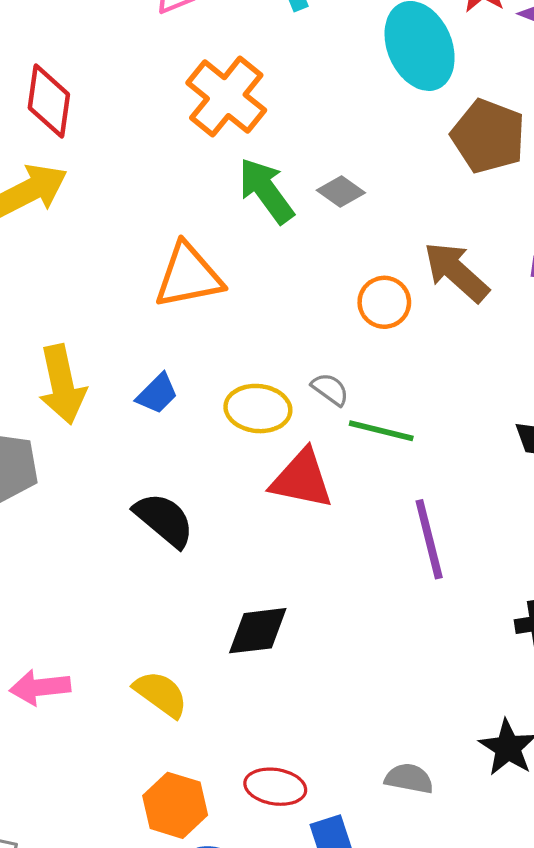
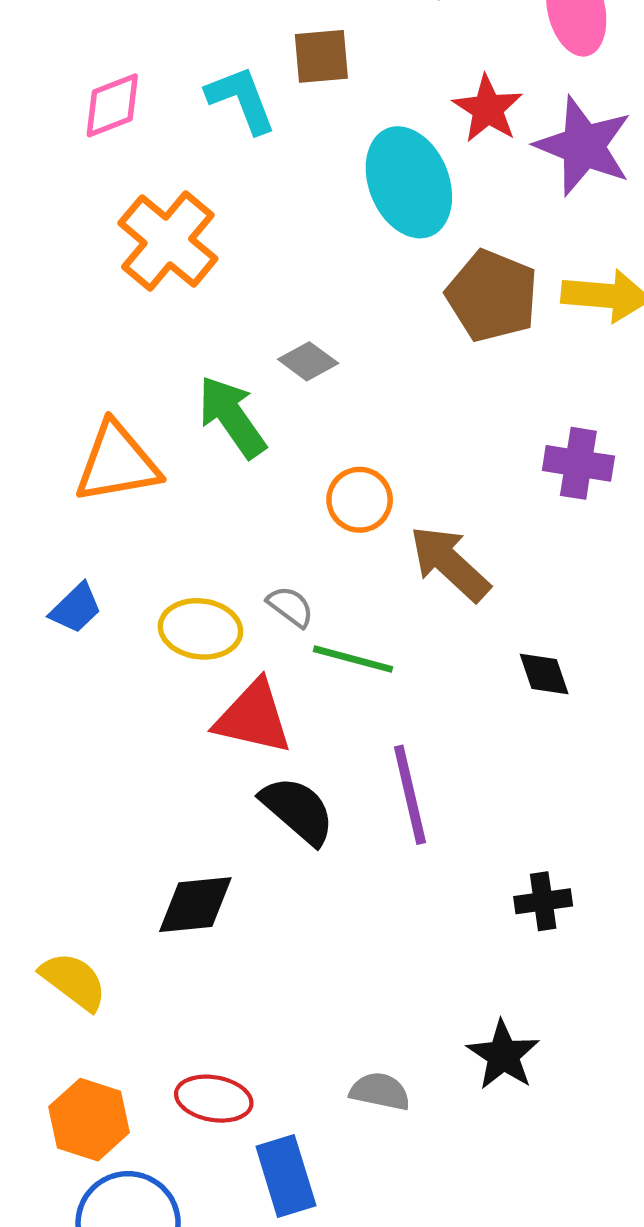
green arrow: (266, 191) -> (232, 417), moved
brown arrow: (456, 272) -> (450, 563), moved
black semicircle: (164, 520) -> (298, 810), moved

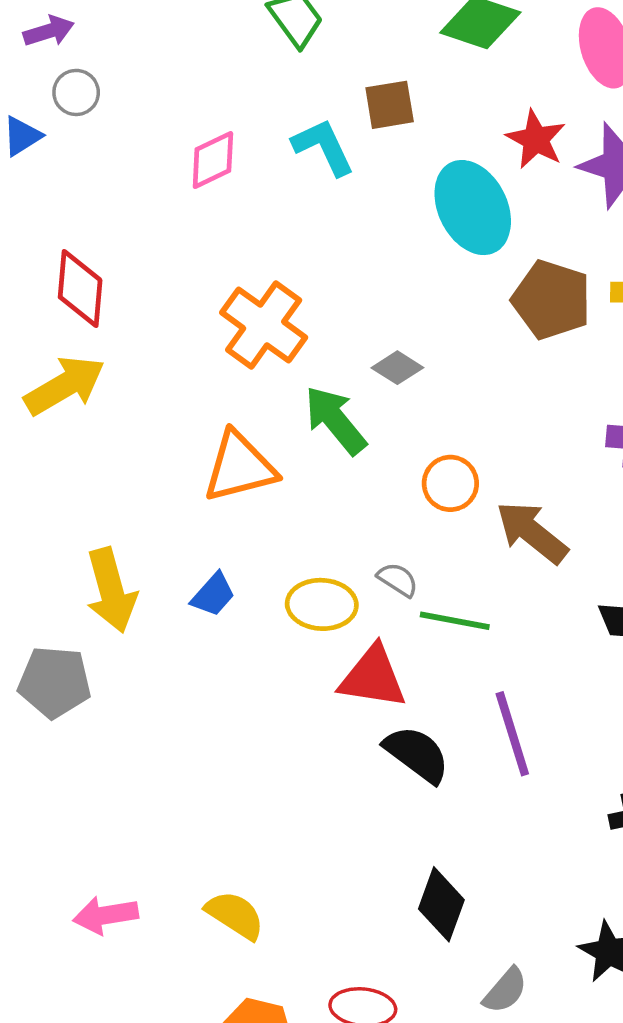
orange cross: (168, 241) -> (264, 325), moved
black diamond: (195, 905) -> (441, 904), moved, turned -60
gray semicircle: (380, 1091) -> (505, 991), turned 123

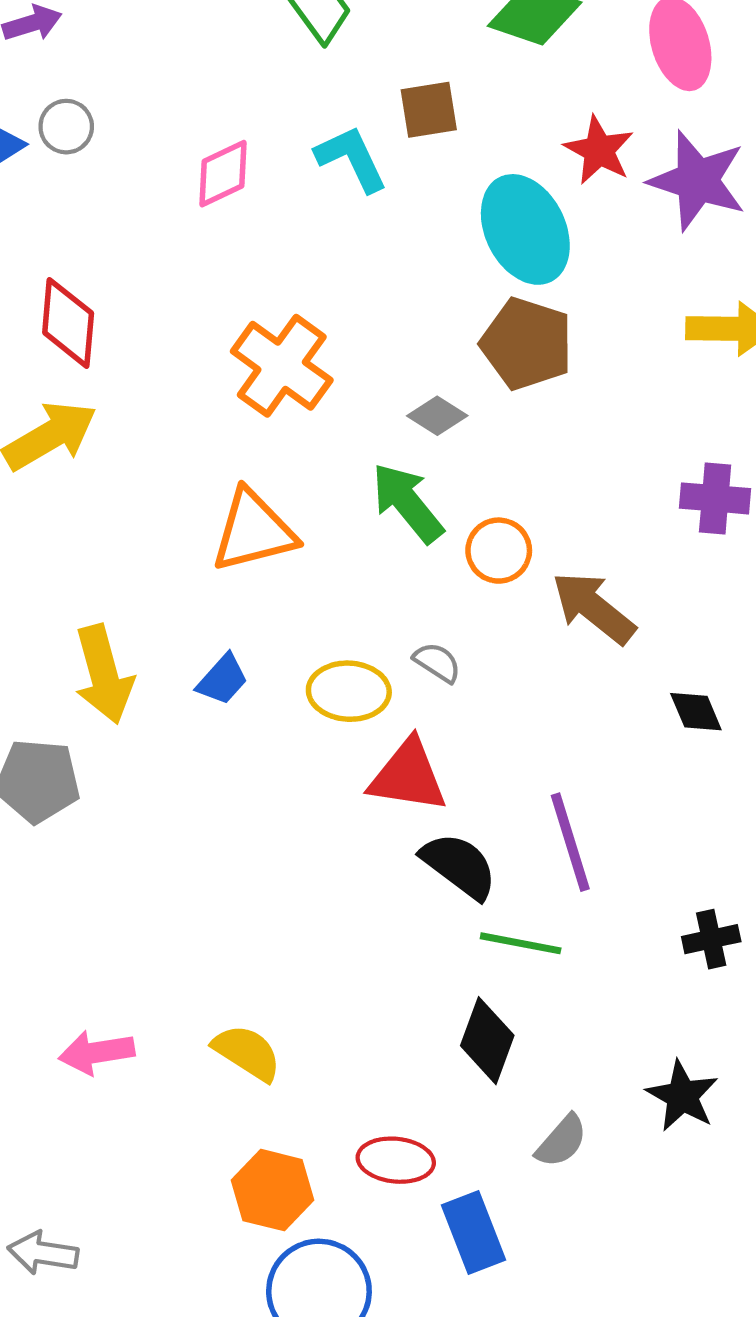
gray circle: (76, 92) -> (66, 127), moved
brown pentagon: (551, 300) -> (527, 344), moved
green arrow: (335, 420) -> (407, 503), moved
green line: (455, 621) -> (521, 943), moved

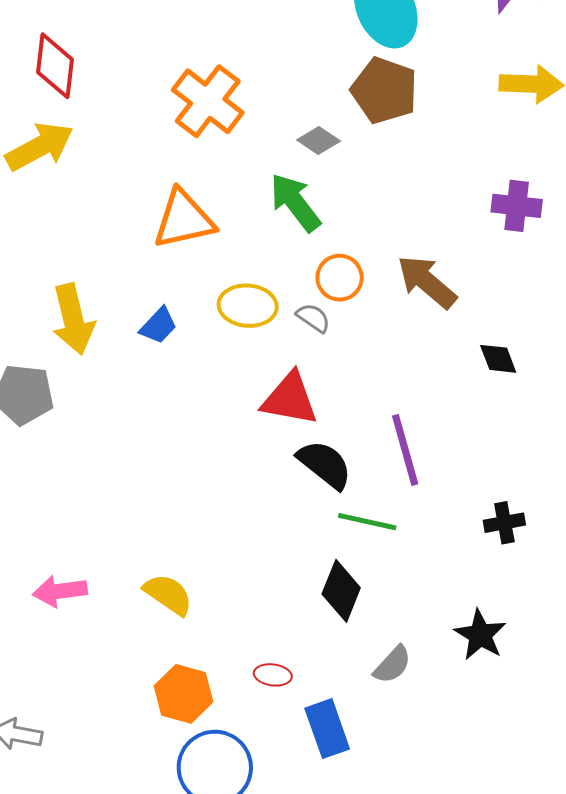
orange circle: (499, 551) -> (340, 278), moved
yellow ellipse: (349, 691) -> (248, 306), moved
red ellipse: (396, 1160) -> (273, 675), size x0.7

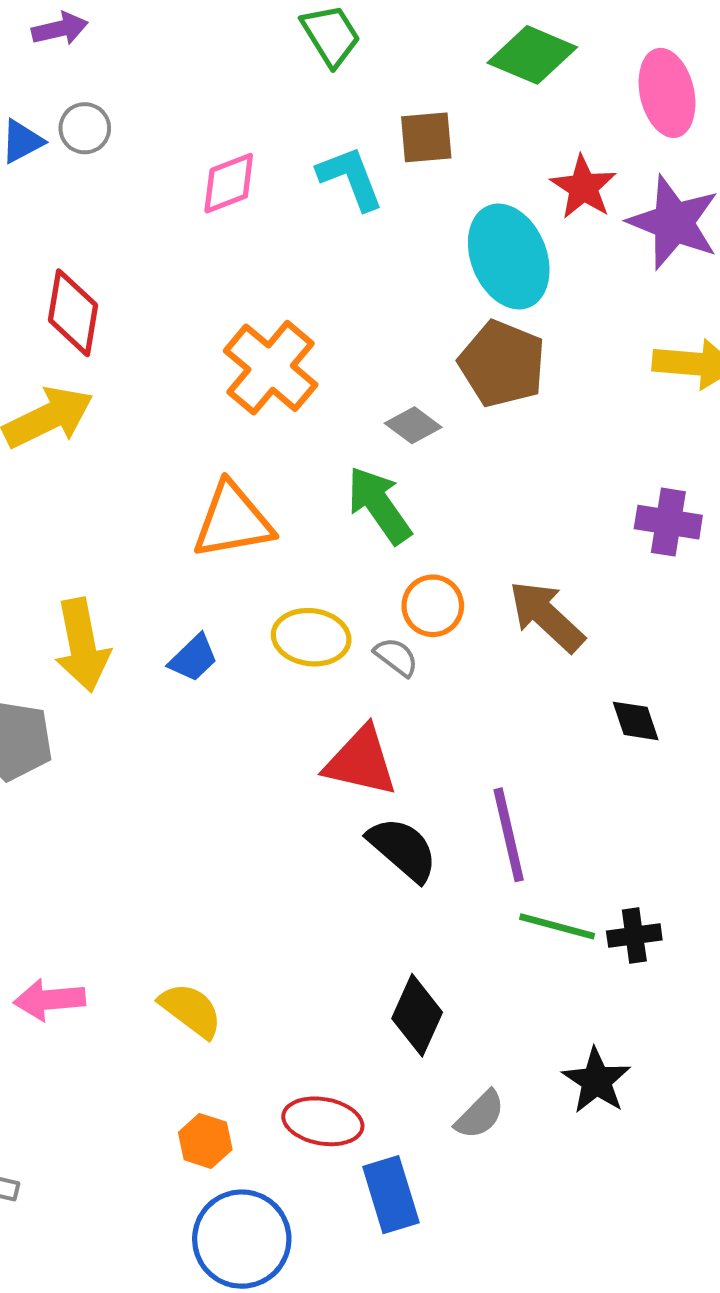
green line: (367, 522) -> (557, 926), moved
red ellipse: (273, 675) -> (323, 1121), size x1.6
orange hexagon: (184, 694) -> (205, 1141), size x0.7

